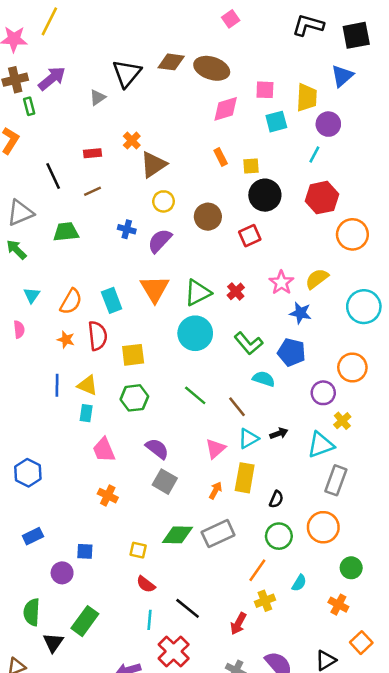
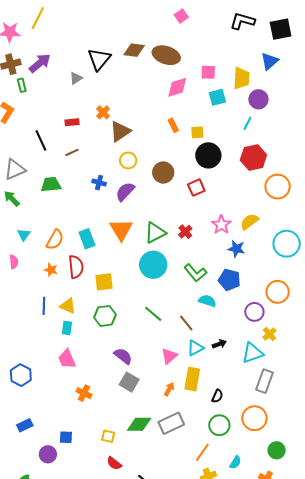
pink trapezoid: (104, 450) -> (67, 359), moved

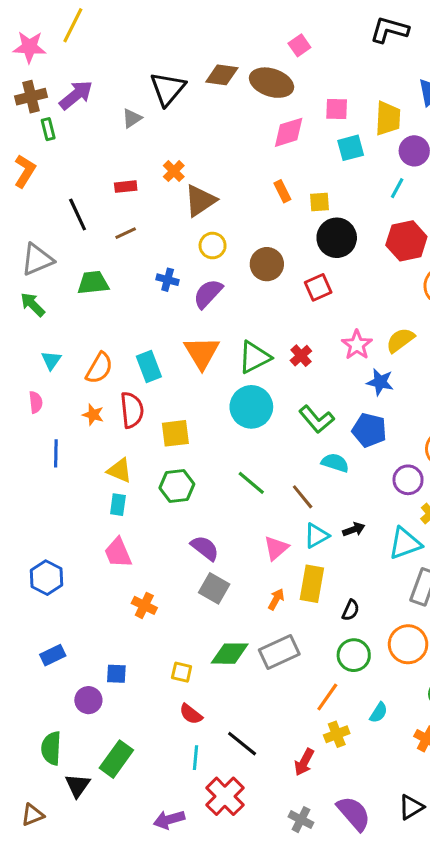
pink square: (181, 16) -> (299, 45), moved
blue line: (44, 306) -> (56, 453), moved

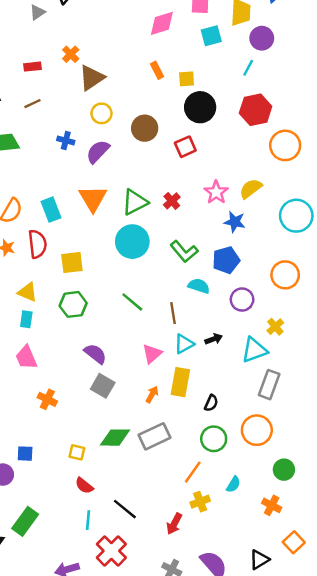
blue pentagon: (369, 430) -> (226, 260), turned -30
purple circle: (408, 480) -> (242, 300), moved
brown line: (303, 497) -> (173, 313), turned 30

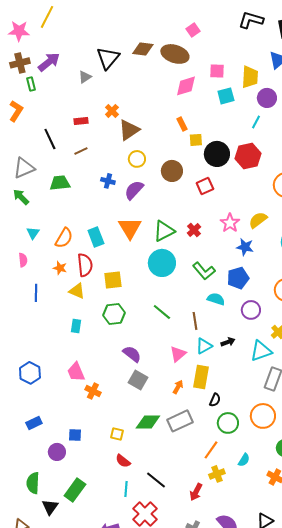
yellow square: (187, 79) -> (196, 140), moved
red hexagon: (256, 110) -> (248, 156), moved
yellow triangle: (28, 292) -> (77, 291), moved
pink trapezoid: (26, 357) -> (76, 372), moved
black semicircle: (211, 403) -> (215, 400), moved

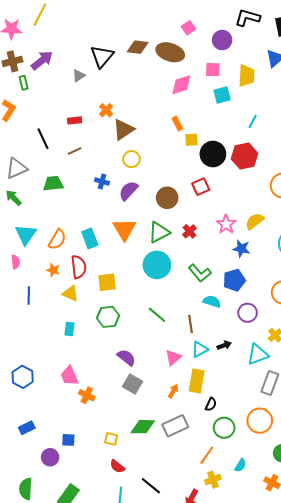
purple circle: (267, 98) -> (222, 40), moved
brown circle: (172, 171) -> (167, 198), moved
cyan triangle: (33, 233) -> (26, 234), size x1.6

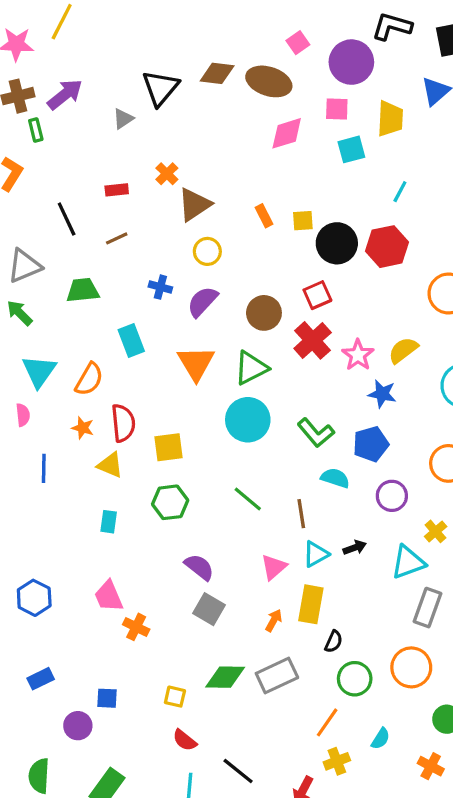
purple circle: (222, 40) -> (351, 62), size x1.4
orange rectangle: (177, 123) -> (264, 216), moved
red cross: (190, 231) -> (313, 340), moved, size x1.6
cyan rectangle: (90, 238) -> (131, 340), moved

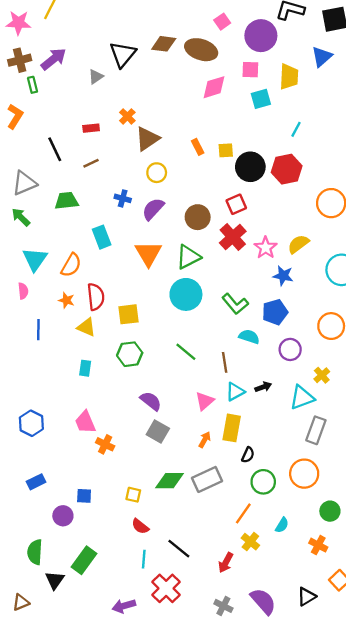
yellow cross: (337, 761) -> (250, 542), turned -30

